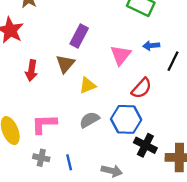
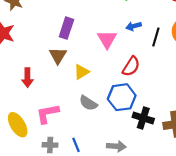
red arrow: (31, 71) -> (27, 78), moved
gray semicircle: (89, 120) -> (88, 103), turned -108

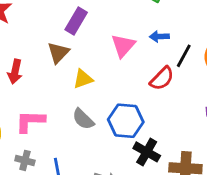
red semicircle: (131, 66) -> (162, 78), moved

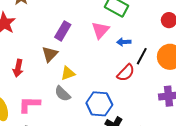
pink triangle: (123, 46) -> (100, 30), moved
gray semicircle: (83, 119) -> (62, 94), moved

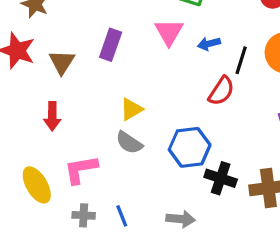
brown triangle: (50, 54) -> (62, 62), moved

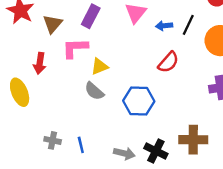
black line: (241, 60) -> (188, 25), moved
pink L-shape: (81, 169) -> (75, 48), moved
black cross: (221, 178) -> (156, 151), moved
yellow ellipse: (37, 185) -> (20, 92), moved

